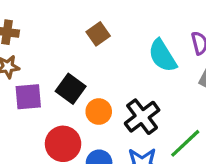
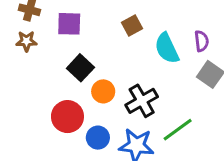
brown square: (98, 34) -> (132, 26), moved
purple square: (28, 97) -> (69, 24), moved

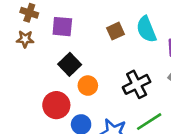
cyan semicircle: (167, 48) -> (146, 29), moved
black cross: (142, 101) -> (137, 84), moved

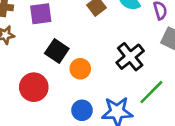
red circle: (56, 105) -> (34, 87), moved

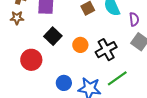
orange circle: (80, 69) -> (80, 45), moved

